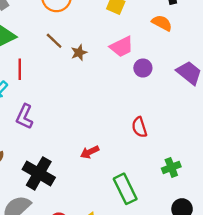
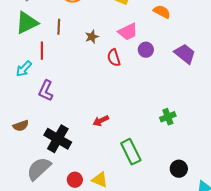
brown line: (54, 41) -> (59, 27), moved, turned 49
red semicircle: (139, 127) -> (114, 58), moved
green cross: (171, 167) -> (168, 117), moved

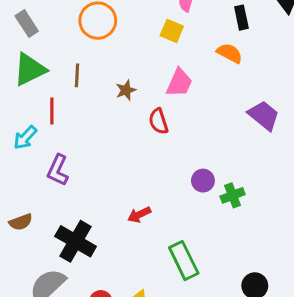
pink trapezoid: (128, 32) -> (179, 83), turned -40
purple circle: (146, 50) -> (203, 181), moved
green cross: (168, 117) -> (233, 195), moved

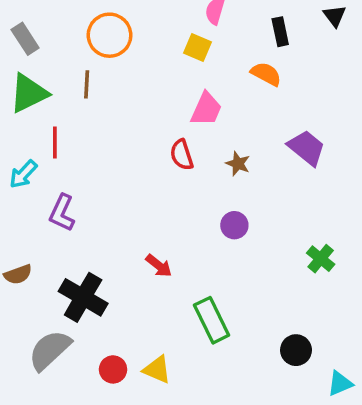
brown line: (77, 75) -> (87, 84), moved
brown star: (126, 90) -> (238, 164), moved, turned -30
green cross: (233, 195) -> (321, 259), moved, turned -30
red arrow: (139, 215) -> (159, 266), turned -115

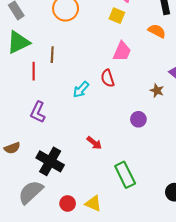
brown line: (87, 84) -> (52, 55), moved
brown star: (238, 164) -> (157, 91), moved
cyan arrow: (23, 174) -> (81, 90), moved

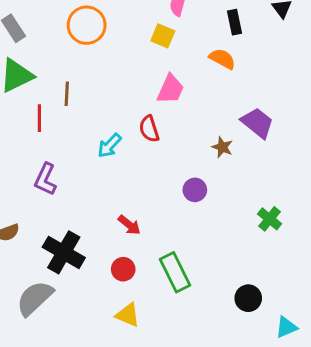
red circle: (68, 203) -> (123, 269), moved

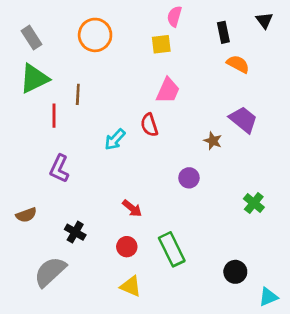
yellow square: (163, 36) -> (161, 44), turned -30
orange semicircle: (222, 59) -> (238, 64), moved
black cross: (64, 252) -> (75, 232), size x0.6

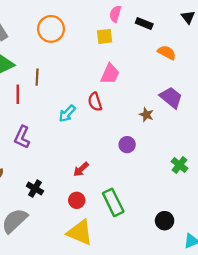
black rectangle: (223, 32) -> (144, 24), moved, turned -56
red arrow: (132, 208) -> (81, 169), turned 98
yellow triangle: (131, 286) -> (80, 232), size x1.5

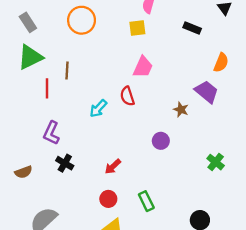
black rectangle: (144, 24) -> (192, 28), moved
orange semicircle: (167, 52) -> (221, 63), moved, turned 84
black cross: (35, 189) -> (65, 163), moved
green rectangle: (113, 202) -> (146, 201), size x0.7

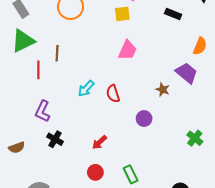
red semicircle: (127, 96) -> (113, 94), moved

